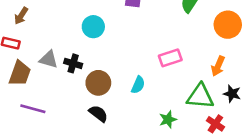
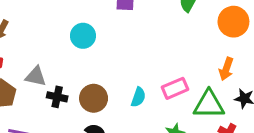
pink rectangle: (170, 58) -> (175, 88), moved
black cross: (73, 63) -> (57, 97), moved

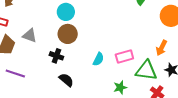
black cross: (57, 97) -> (56, 56), moved
brown circle: (94, 98) -> (68, 34), moved

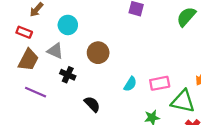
cyan circle: (66, 12) -> (68, 25), moved
black cross: (56, 56) -> (68, 75), moved

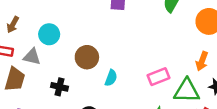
gray triangle: (55, 51) -> (32, 57), moved
cyan semicircle: (130, 84) -> (111, 78), moved

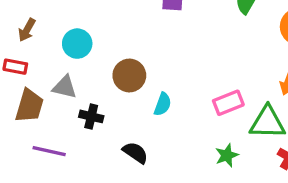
gray triangle: (32, 57) -> (65, 87), moved

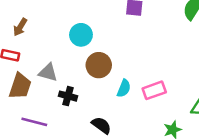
cyan circle: (77, 44) -> (81, 35), moved
pink rectangle: (228, 103) -> (154, 90), moved

